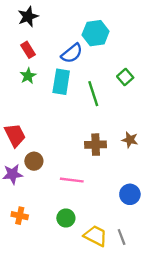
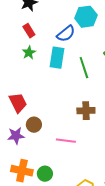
orange cross: (20, 216) -> (22, 171), size x1.5
green circle: (66, 218) -> (45, 174), moved

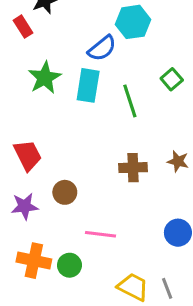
red rectangle: (29, 31) -> (23, 27), moved
green star: (29, 53) -> (45, 78), size x1.5
brown circle: (34, 125) -> (65, 192), moved
pink line: (66, 141) -> (100, 234), moved

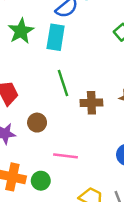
green line: (130, 101) -> (63, 83), moved

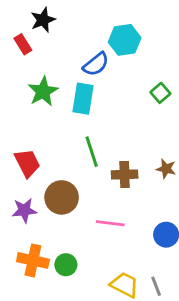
brown circle: (37, 123) -> (62, 197), size x1.5
pink line: (65, 156) -> (110, 223), moved

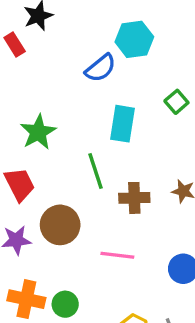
green star: (43, 91) -> (38, 132), moved
cyan rectangle: (83, 99) -> (122, 124), moved

